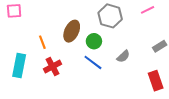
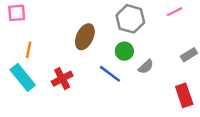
green circle: (94, 41) -> (124, 51), moved
orange line: (42, 42) -> (29, 50), moved, turned 32
cyan rectangle: (19, 65) -> (23, 77), turned -50

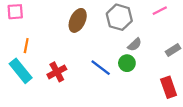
brown ellipse: (85, 37) -> (78, 20), moved
green circle: (124, 51) -> (127, 63), moved
gray semicircle: (146, 67) -> (135, 45), moved

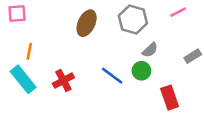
red rectangle: (169, 87) -> (170, 98), moved

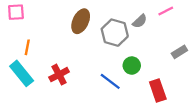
gray hexagon: (133, 20) -> (115, 33), moved
gray semicircle: (150, 50) -> (140, 21), moved
blue line: (112, 76) -> (110, 81), moved

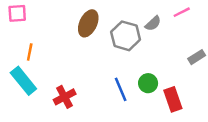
green circle: (132, 66) -> (148, 83), moved
red cross: (59, 75) -> (65, 97), moved
blue line: (110, 81) -> (121, 89), turned 30

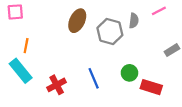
gray semicircle: (153, 23) -> (134, 21), turned -40
blue line: (121, 89) -> (94, 78), moved
red rectangle: (173, 99) -> (151, 87), turned -54

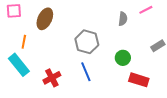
brown ellipse: (77, 21) -> (45, 19), moved
gray hexagon: (110, 32) -> (87, 42), moved
green circle: (129, 73) -> (123, 58), moved

